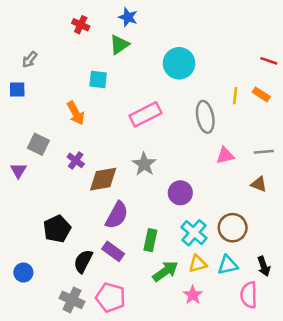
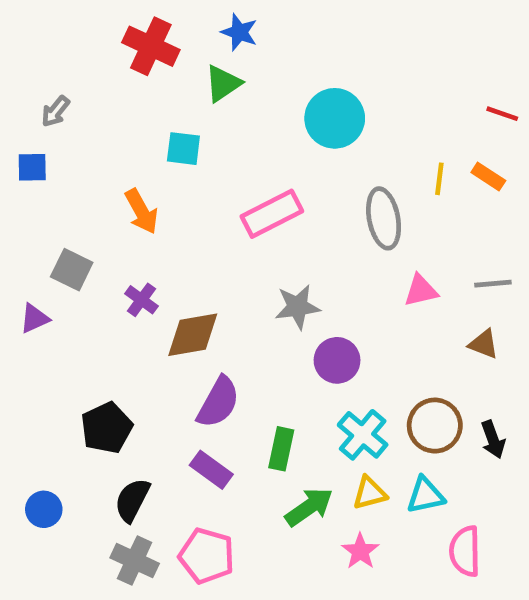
red cross: (81, 25) -> (151, 46), size x1.6
gray star: (144, 164) -> (297, 307), moved, turned 30
purple triangle: (18, 170) -> (34, 318), turned 35
black semicircle: (83, 261) -> (132, 500), moved
black arrow: (264, 266) -> (493, 439), moved

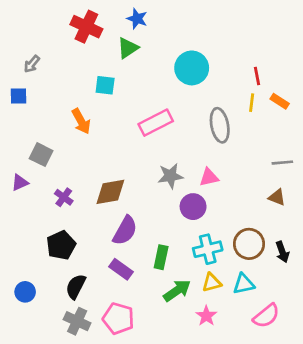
red line: (502, 114) -> (257, 76), moved, turned 60
pink triangle: (421, 291) -> (209, 177), moved
purple cross: (142, 300) -> (64, 197), moved
cyan cross: (363, 435) -> (208, 249), turned 36
pink semicircle: (465, 551) -> (266, 316), turned -128

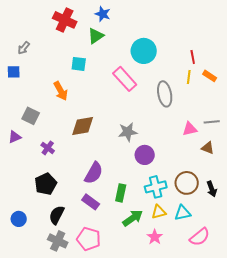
pink rectangle: (156, 123) -> (125, 79), moved, turned 75
pink triangle: (209, 177) -> (190, 129), moved
brown diamond: (110, 192) -> (83, 126), moved

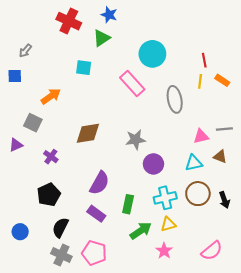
orange arrow: (61, 91) -> (51, 96), moved, turned -96
cyan triangle: (183, 213) -> (194, 163), moved

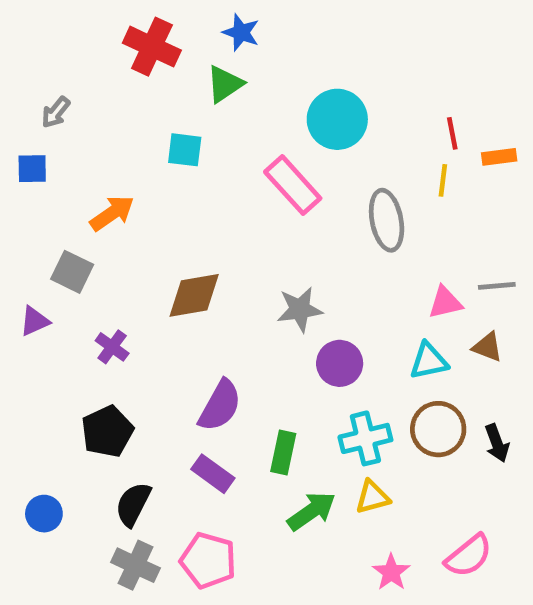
orange rectangle: (222, 80) -> (499, 157), moved, turned -40
pink star: (164, 251) -> (391, 572), moved

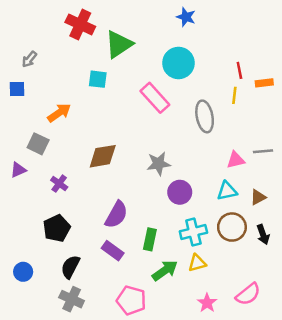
blue star: (241, 33) -> (186, 17), moved
green triangle: (225, 84) -> (119, 44), size x1.4
brown triangle: (487, 347) -> (258, 197), moved, turned -49
pink pentagon: (208, 560) -> (131, 300), moved

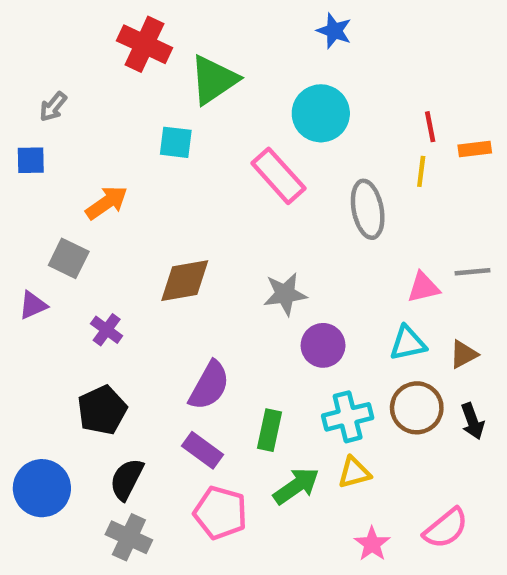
blue circle: (23, 272) -> (42, 488), size x1.6
pink pentagon: (131, 300) -> (220, 513), moved

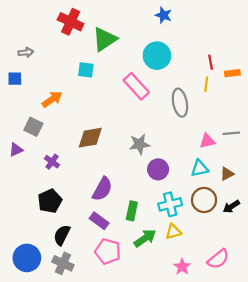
gray arrow: (53, 107) -> (26, 52), turned -136
black arrow: (472, 421) -> (231, 207), turned 77
blue circle: (42, 488) -> (27, 258), moved

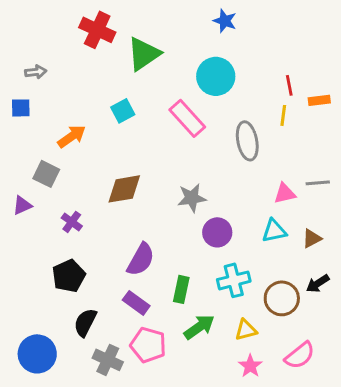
cyan square: (86, 70) -> (123, 111), moved, turned -35
brown circle: (204, 200) -> (282, 298), moved
yellow triangle: (173, 232) -> (246, 330), moved
gray cross: (63, 263) -> (108, 360), moved

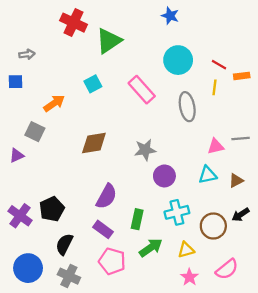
cyan circle: (216, 76) -> (178, 60), moved
red line: (289, 85) -> (219, 65), turned -49
purple cross: (72, 222) -> (20, 216), moved, size x1.5
gray cross: (108, 360) -> (69, 276), moved

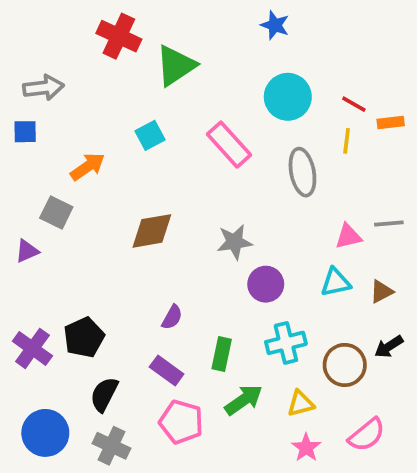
gray arrow: (27, 54) -> (43, 88), size x1.5
purple semicircle: (106, 196) -> (172, 317), size x0.6

